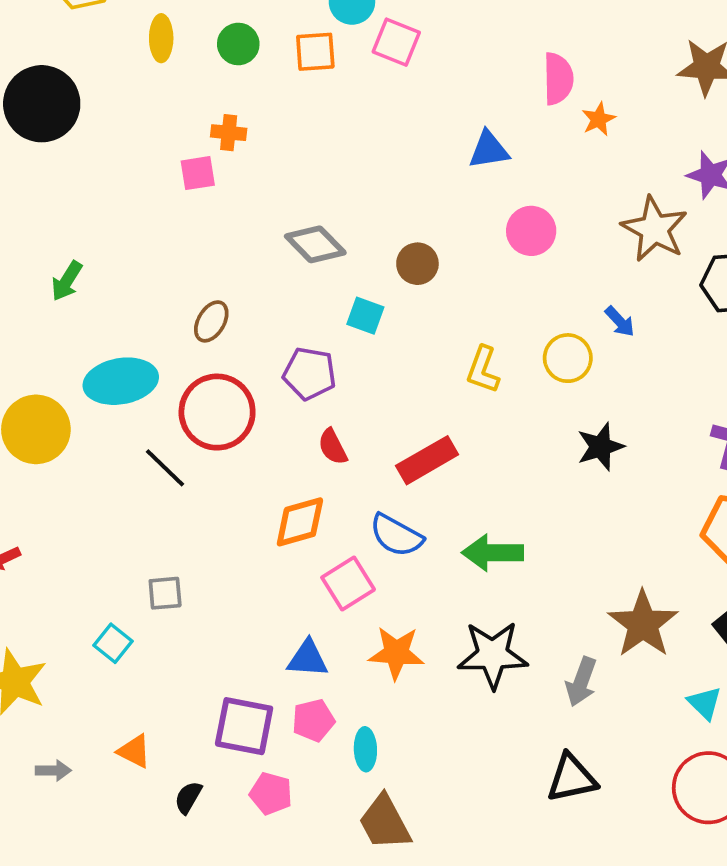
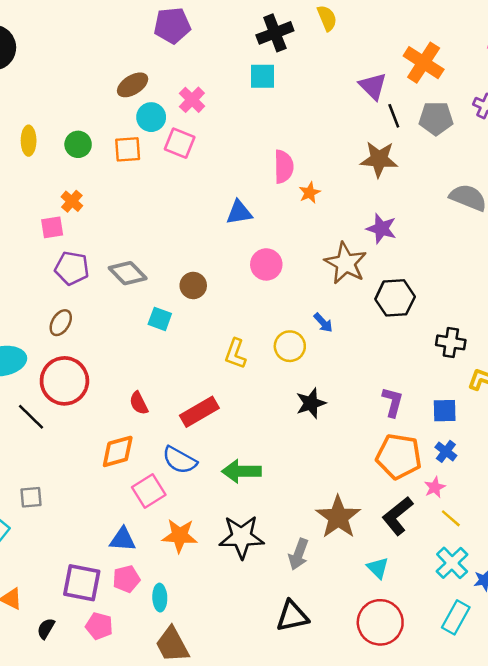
orange cross: (229, 133) -> (72, 201), turned 35
purple pentagon: (310, 373) -> (72, 268), moved

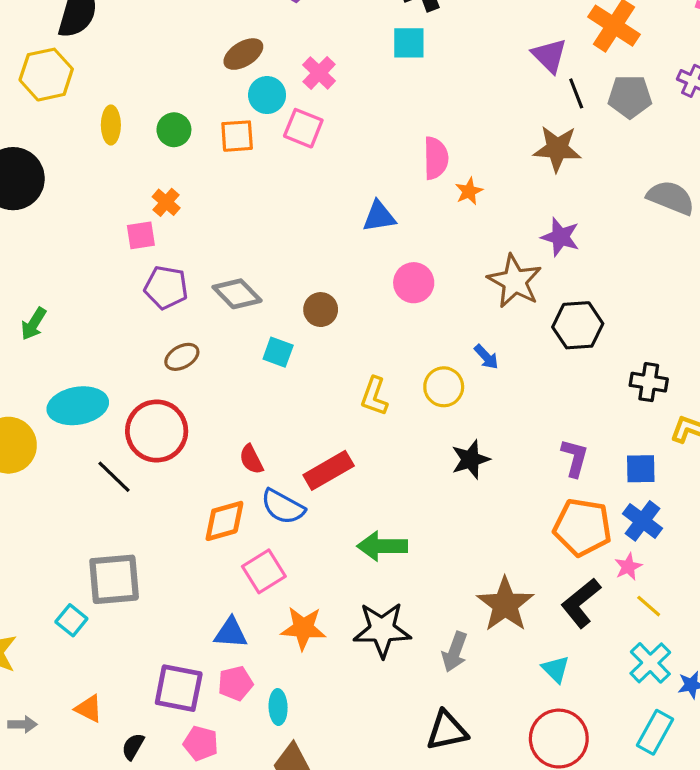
brown ellipse: (61, 323) -> (182, 357), moved, turned 30
blue cross: (446, 451) -> (642, 521), size x1.4
blue semicircle: (180, 460) -> (283, 507), moved
gray square: (31, 497) -> (114, 579), size x1.8

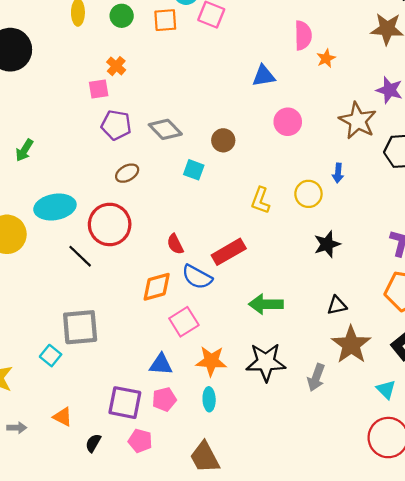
blue arrow: (486, 357) -> (338, 173), turned 48
cyan ellipse: (278, 707) -> (209, 399), moved
black triangle: (447, 731) -> (337, 305), moved, size x0.7

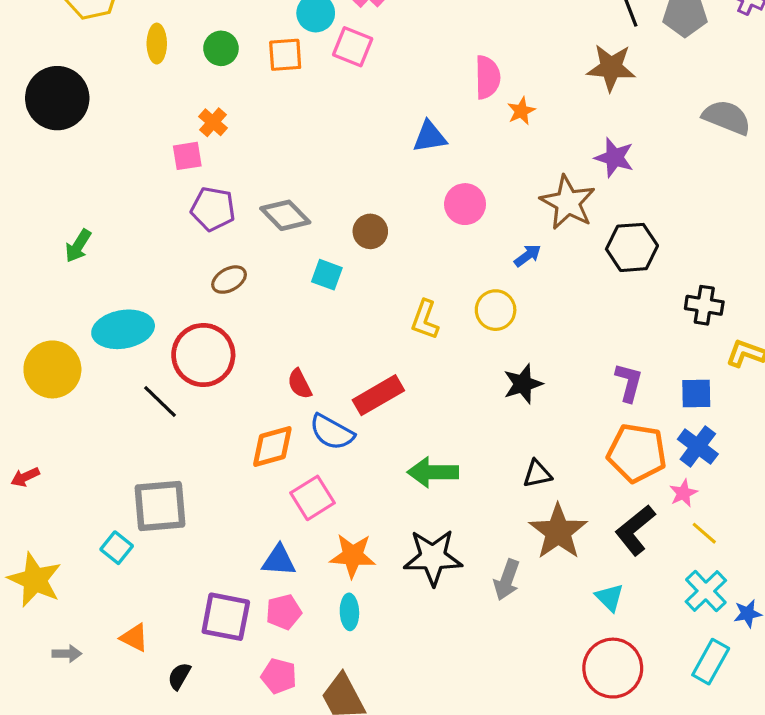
blue arrow: (338, 173) -> (528, 255), moved, turned -132
pink pentagon: (140, 441) -> (279, 676), moved

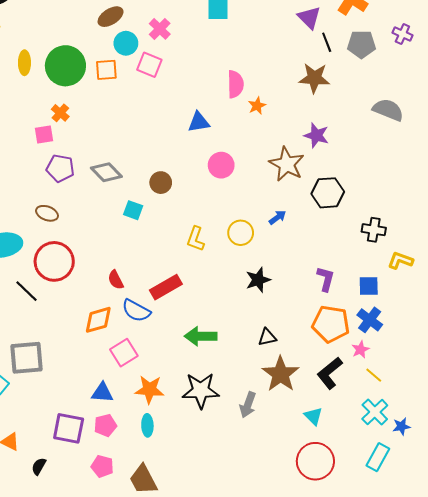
green circle: (221, 48) -> (65, 66), size x1.8
blue arrow: (528, 255) -> (277, 217), moved
brown ellipse: (229, 280) -> (47, 213), moved, turned 50

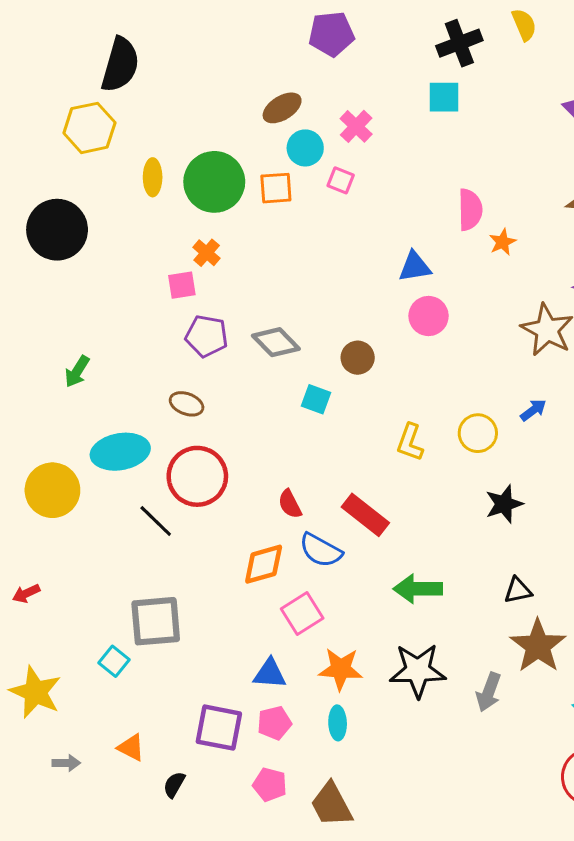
pink square: (149, 65) -> (341, 180), size x0.7
pink circle: (221, 165) -> (429, 316), moved
red rectangle: (166, 287) -> (365, 515), turned 68

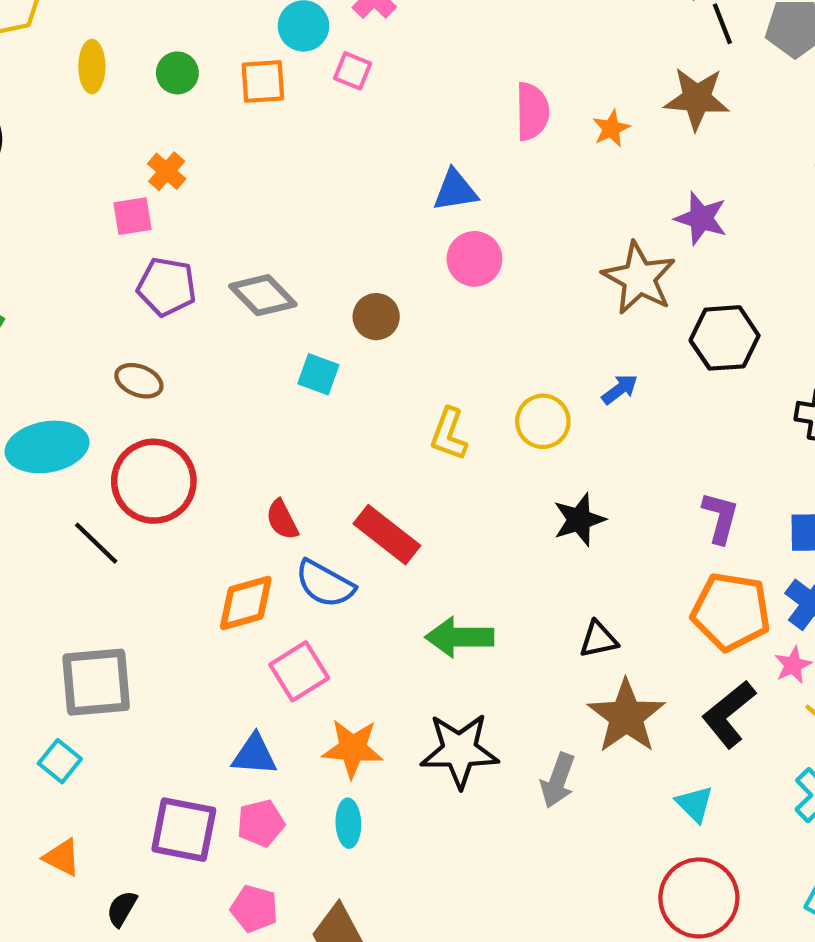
green circle: (214, 182) -> (177, 73), size x0.5
orange star: (503, 242) -> (611, 129), moved
cyan square: (114, 661) -> (60, 761), moved

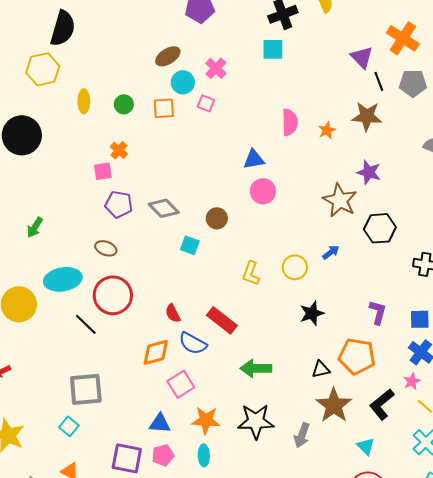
orange pentagon: (731, 612) -> (357, 356), moved

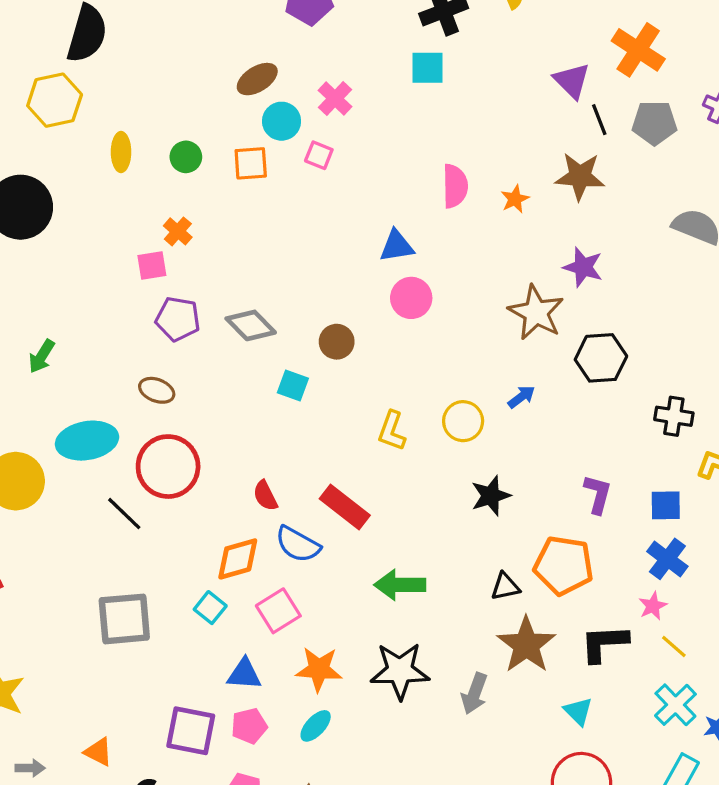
black L-shape: (382, 404) -> (604, 643), turned 36
cyan square: (69, 426) -> (210, 608), moved
cyan ellipse: (204, 455) -> (316, 726), turned 45

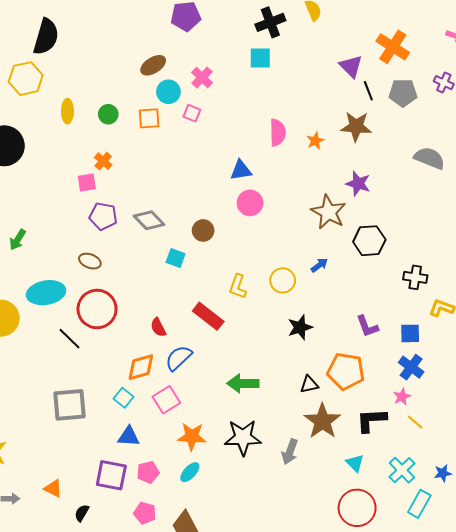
purple L-shape: (598, 494) -> (367, 326), turned 145
red rectangle: (345, 507) -> (208, 316), moved
blue semicircle: (298, 544) -> (179, 358), turned 108
blue triangle: (244, 674) -> (129, 436), moved
cyan cross: (675, 705) -> (402, 470), moved

